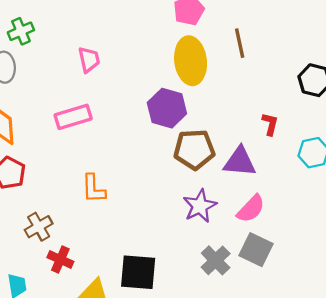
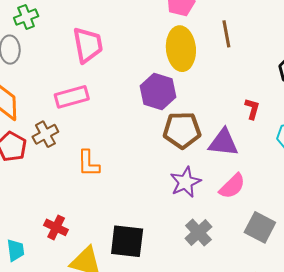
pink trapezoid: (89, 60) -> (88, 45), size x1.5
brown cross: (39, 227) -> (45, 134), moved
gray square: (256, 250) -> (260, 227), moved

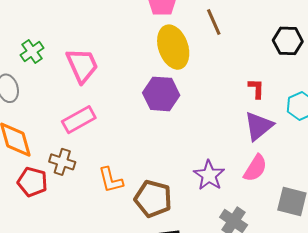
green cross: (26, 17) -> (32, 51), moved
brown pentagon: (182, 130) -> (153, 199), moved, turned 30
brown cross: (45, 134) -> (62, 162), turned -30
purple triangle: (223, 143) -> (259, 126), moved, turned -32

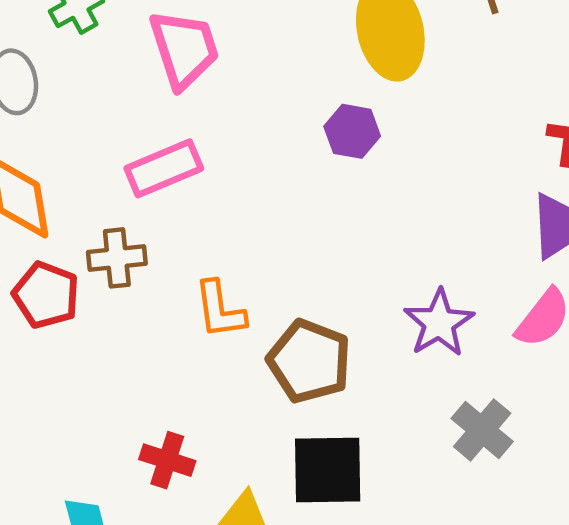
purple hexagon: (161, 94) -> (352, 131), size x0.7
brown cross: (62, 162) -> (117, 258), turned -30

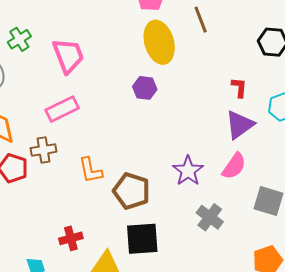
red cross: (167, 460) -> (71, 238), turned -30

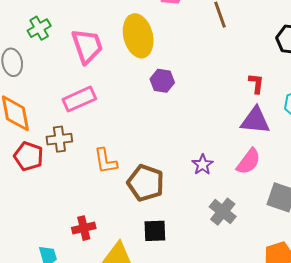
yellow ellipse: (159, 42) -> (138, 36), moved
purple triangle: (240, 125) -> (255, 120), turned 40
purple star: (188, 171) -> (203, 165), size x0.7
black square: (142, 239) -> (155, 231), size x0.7

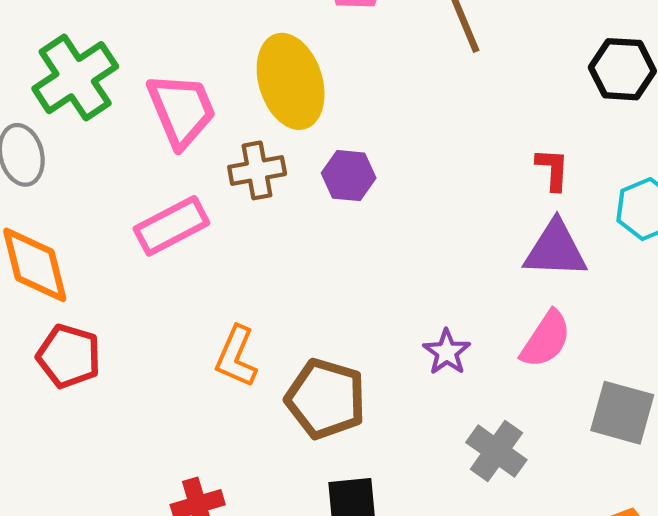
green cross: (39, 28) -> (75, 78), size x1.6
brown cross: (59, 139) -> (257, 170), moved
orange L-shape: (106, 161) -> (236, 357), turned 36

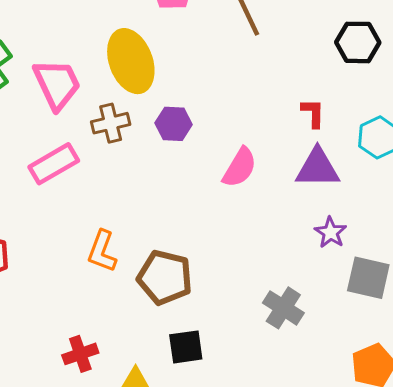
pink semicircle: (546, 339) -> (240, 168), moved
purple star: (447, 352) -> (331, 232), moved

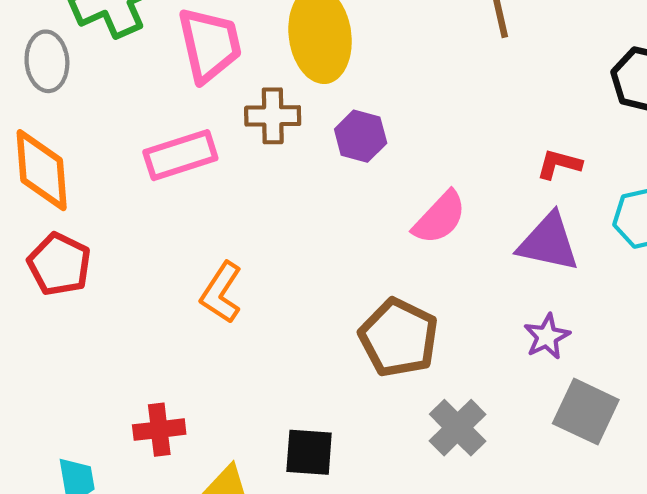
red L-shape: (313, 113) -> (559, 164), turned -88
brown pentagon: (165, 277) -> (399, 338), moved

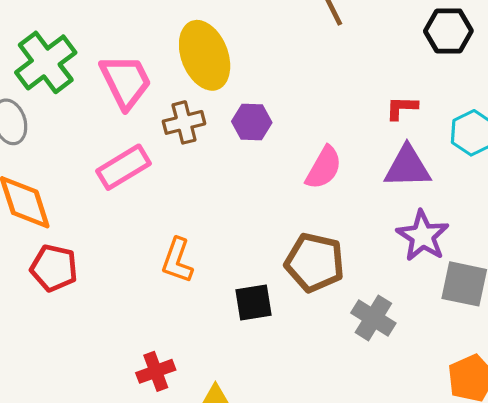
purple star: (547, 337) -> (423, 236), size x1.5
black square: (309, 452) -> (254, 302), moved

